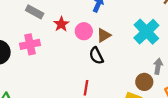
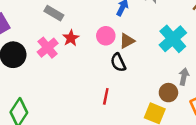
red star: (61, 24) -> (71, 38), moved
pink cross: (30, 44) -> (48, 48), turned -30

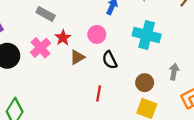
cyan cross: (173, 39) -> (147, 35), moved, turned -32
brown triangle: (127, 41) -> (77, 57), moved
brown circle: (168, 93) -> (145, 83), moved

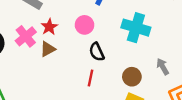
brown triangle: (77, 57) -> (48, 49), moved
gray arrow: (174, 72) -> (163, 67), turned -42
red line: (99, 93) -> (91, 78), moved

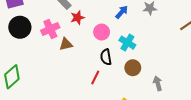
red star: (49, 27) -> (77, 18), moved
cyan cross: (136, 28) -> (127, 43), moved, size x0.7
brown circle: (132, 77) -> (133, 68), moved

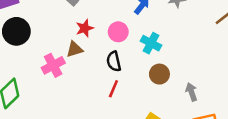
red star: (77, 18) -> (85, 28), moved
pink cross: (50, 29) -> (53, 65), moved
black semicircle: (106, 57) -> (114, 61), moved

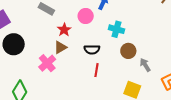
pink circle: (118, 32) -> (86, 16), moved
black semicircle: (114, 61) -> (92, 49), turned -63
gray arrow: (192, 92) -> (145, 65), moved

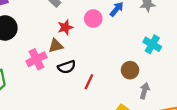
cyan cross: (117, 29) -> (152, 44), moved
black semicircle: (92, 49) -> (67, 67), moved, turned -35
gray arrow: (145, 65) -> (144, 91), turned 32

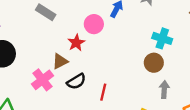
red star: (65, 27) -> (76, 43), moved
brown circle: (130, 70) -> (154, 63), moved

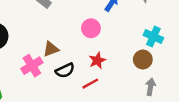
pink circle: (94, 24) -> (91, 28), moved
red star: (76, 43) -> (97, 60), moved
red line: (103, 92) -> (90, 84), turned 42

